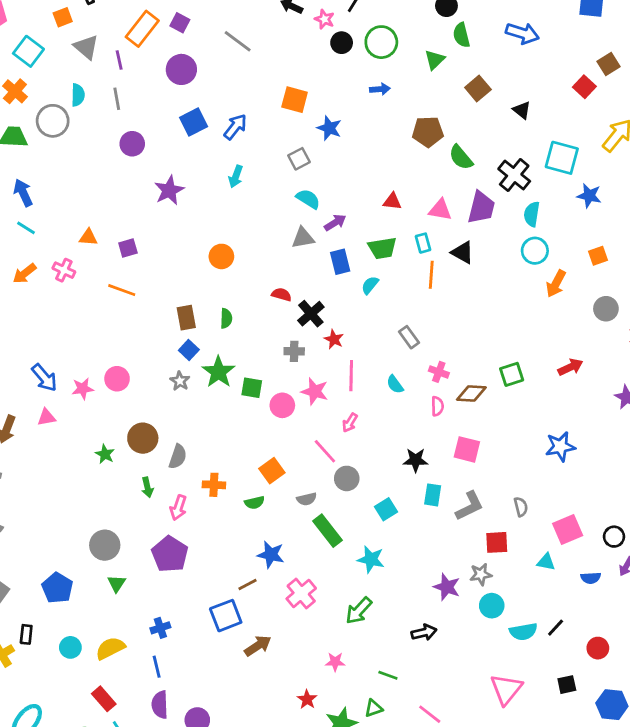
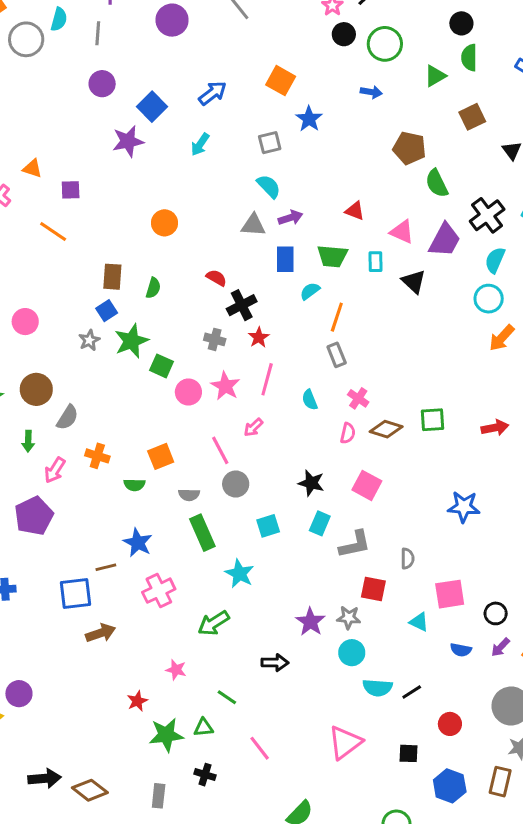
blue square: (194, 122) -> (152, 107), moved, turned -32
orange line: (431, 275) -> (337, 317), moved

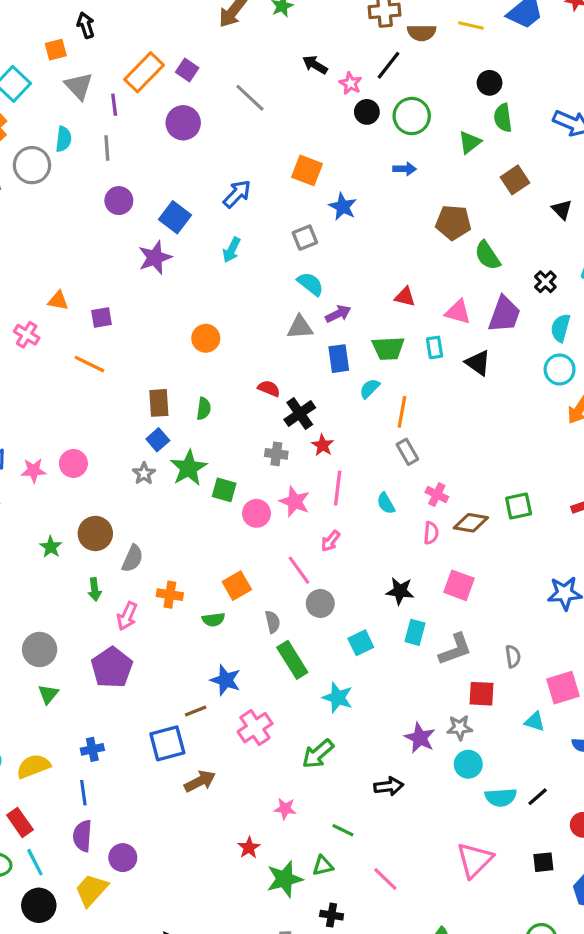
black cross: (487, 215) -> (545, 282), size x0.6
gray semicircle: (189, 495) -> (273, 622), turned -96

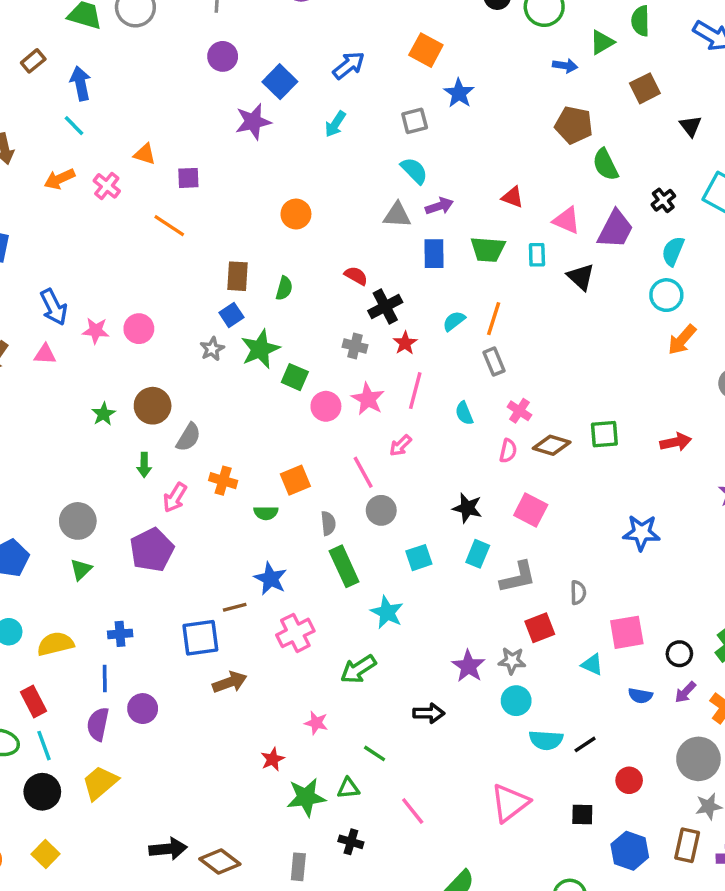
blue arrow: (405, 169) -> (565, 66), moved
cyan semicircle: (370, 388) -> (454, 321), moved
red square: (482, 694) -> (540, 628), turned -32
purple circle: (123, 858) -> (143, 709), moved

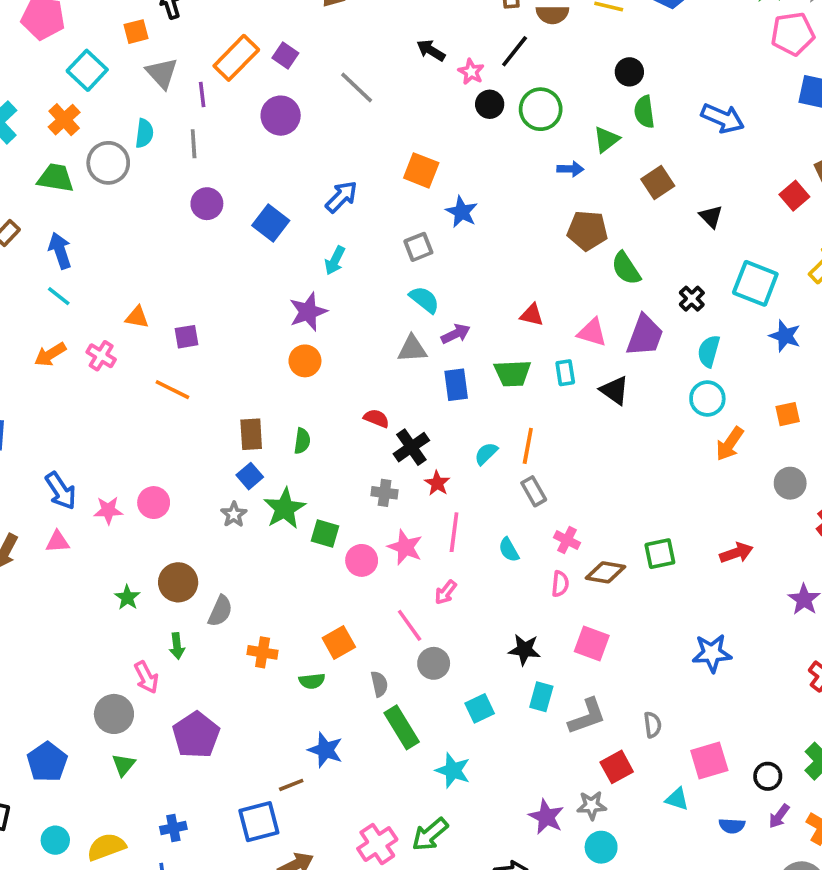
purple star: (253, 122) -> (308, 312), moved
pink arrow: (175, 498) -> (146, 677), moved, turned -52
pink cross: (295, 633) -> (377, 844), moved

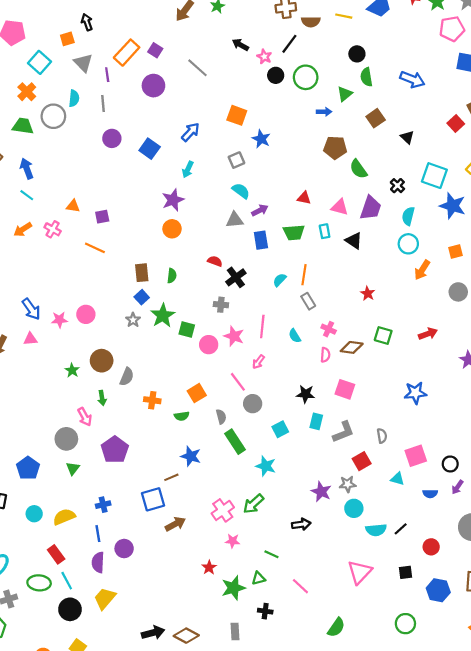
blue star: (785, 336) -> (453, 206), size x1.4
red star: (437, 483) -> (368, 293), moved
green square: (660, 554) -> (383, 335), turned 30

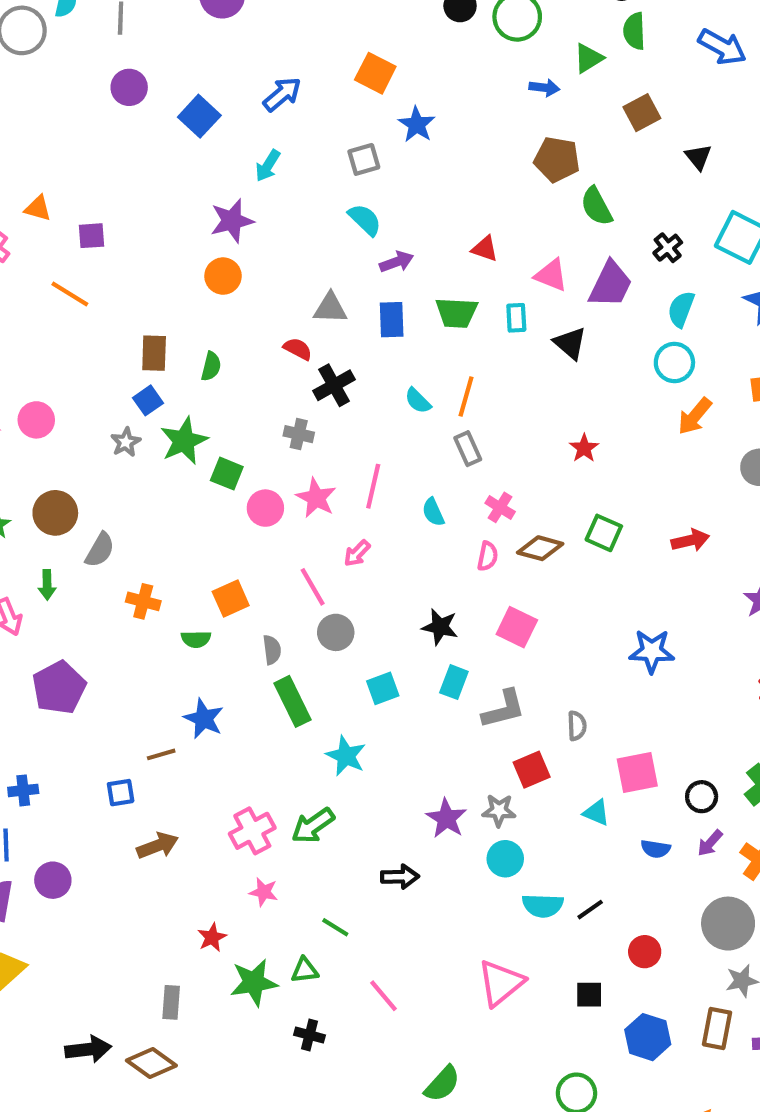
gray triangle: (235, 220) -> (330, 308), moved
cyan semicircle: (280, 280) -> (418, 401), turned -96
blue square: (153, 499) -> (121, 793), size x0.6
gray rectangle: (235, 632) -> (171, 1002), moved

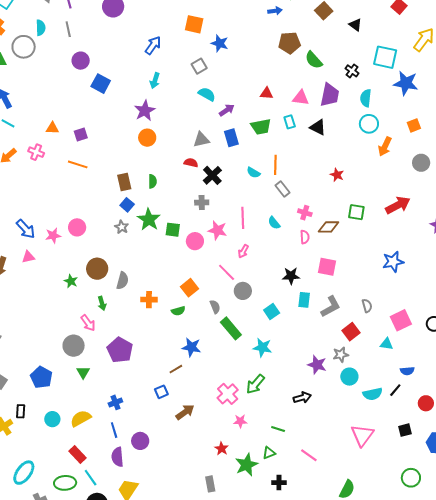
blue square: (199, 116) -> (101, 84), moved
red arrow: (690, 540) -> (398, 205), size x1.4
blue semicircle: (656, 849) -> (407, 371), moved

